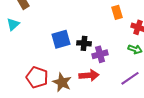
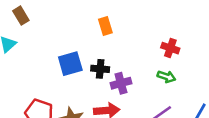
orange rectangle: (117, 12) -> (105, 26), moved

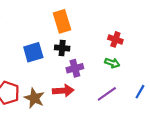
orange rectangle: (105, 26) -> (62, 21), size x1.5
black cross: (100, 69) -> (62, 48), moved

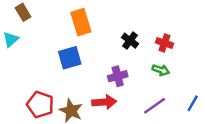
orange rectangle: (62, 21) -> (81, 22), moved
black cross: (62, 48) -> (130, 41), moved, turned 32

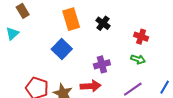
black cross: (130, 41) -> (103, 23), moved
blue square: (70, 58) -> (62, 49), turned -30

